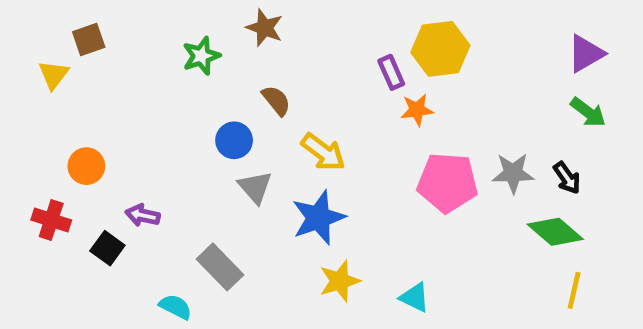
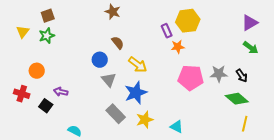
brown square: (89, 39) -> (48, 16), moved
green star: (201, 56) -> (47, 36), moved
gray rectangle: (220, 267) -> (116, 114), moved

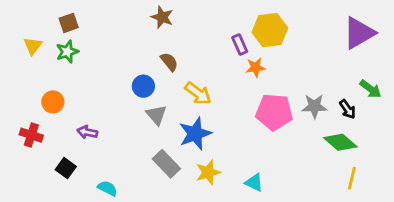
purple triangle: (250, 23) -> (359, 33), size x1.4
green arrow: (251, 48) -> (371, 89), moved
black square: (46, 106) -> (66, 168), moved

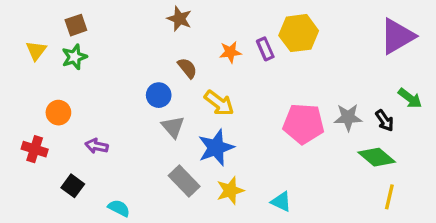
orange star: (256, 67) -> (230, 52), moved

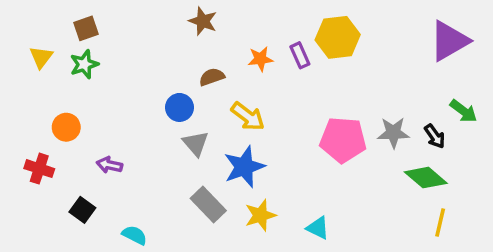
brown semicircle: (187, 68) -> (212, 77), turned -70

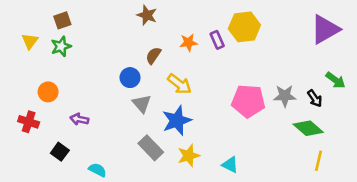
brown semicircle: (212, 77) -> (153, 55), turned -36

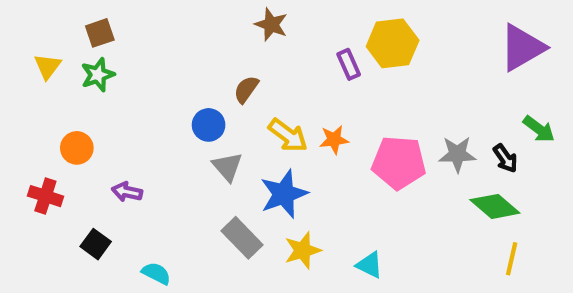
brown star: (147, 15) -> (271, 25), moved
orange star: (189, 42) -> (334, 140), moved

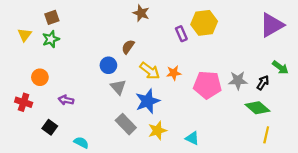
black arrow: (505, 158) -> (263, 83), turned -112

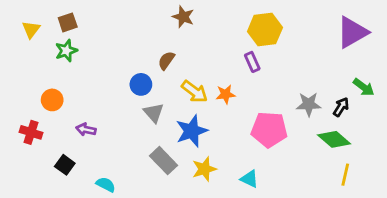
purple rectangle: (181, 34) -> (252, 62), moved
yellow triangle: (25, 35) -> (31, 29), moved
pink pentagon: (207, 85) -> (269, 130), moved

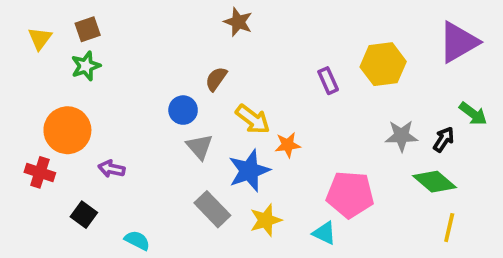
yellow hexagon: (265, 29) -> (383, 64), moved
orange star: (226, 94) -> (288, 145), moved
orange circle: (52, 100) -> (67, 130), size x1.6
pink pentagon: (269, 130) -> (350, 194), moved

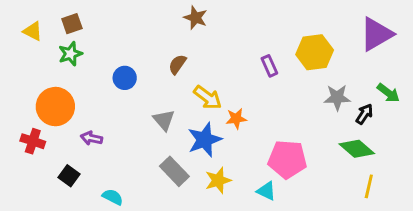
yellow triangle: (40, 38) -> (33, 31), turned -40
blue circle: (183, 110) -> (125, 78), moved
gray star: (401, 136) -> (337, 97), moved

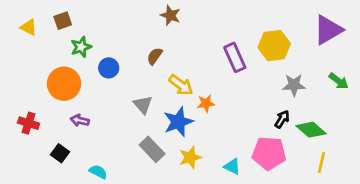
green star: (70, 54) -> (81, 47), moved
purple rectangle: (269, 66) -> (235, 57), size x1.5
orange circle: (55, 107) -> (64, 84), moved
black arrow: (364, 114) -> (282, 119), moved
pink pentagon: (287, 159) -> (269, 153), moved

